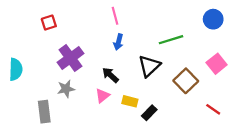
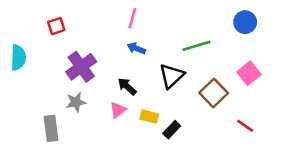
pink line: (115, 16) -> (132, 18), turned 30
blue arrow: (118, 42) -> (136, 48), turned 98
cyan semicircle: (16, 69) -> (18, 58), moved

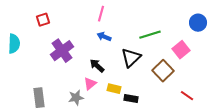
blue circle: (245, 22) -> (198, 23), moved
pink square: (249, 73) -> (181, 50), moved
gray star: (76, 102) -> (76, 98), moved
black rectangle: (172, 130) -> (131, 99), turned 56

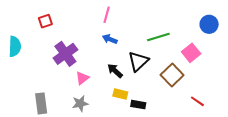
black arrow: (97, 66) -> (115, 71), moved
pink triangle: (90, 84) -> (82, 78), moved

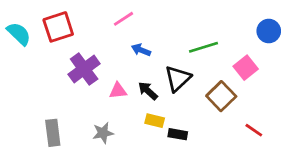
pink line: (107, 15) -> (123, 19), moved, turned 42
red square: (45, 21) -> (58, 27), size x1.6
cyan semicircle: (15, 46) -> (19, 34), moved, turned -48
pink triangle: (82, 78) -> (118, 91), moved, turned 32

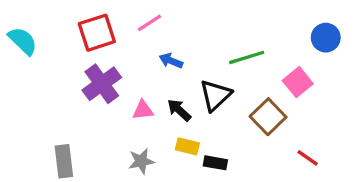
red square: (58, 27) -> (97, 33), moved
gray star: (103, 133) -> (141, 161), moved

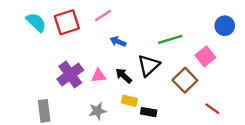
cyan semicircle: (23, 41) -> (36, 22), moved
purple cross: (102, 84) -> (70, 75), moved

